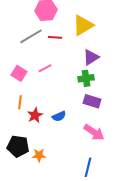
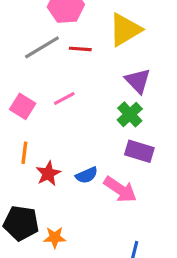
purple triangle: (91, 57) -> (138, 81), turned -42
green cross: (86, 78) -> (130, 114), turned -35
pink arrow: (94, 132) -> (120, 190), moved

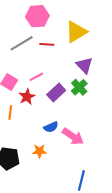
purple rectangle: (139, 151) -> (56, 93), moved, turned -60
red star: (48, 174) -> (27, 97), moved
orange star: (55, 237) -> (39, 151), moved

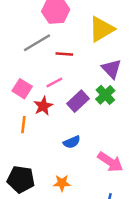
red line: (47, 44) -> (64, 54), moved
pink arrow: (73, 136) -> (110, 162), moved
orange star: (39, 151) -> (62, 183), moved

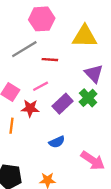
yellow triangle: (102, 29) -> (85, 36), turned 32
red star: (43, 106) -> (30, 108), turned 30

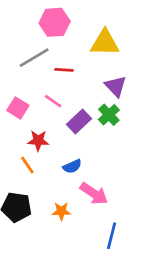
pink line: (41, 86) -> (53, 101), turned 63
red star: (30, 108) -> (38, 141), moved
orange line: (12, 126) -> (27, 165), moved, turned -42
pink arrow: (93, 160) -> (94, 194), moved

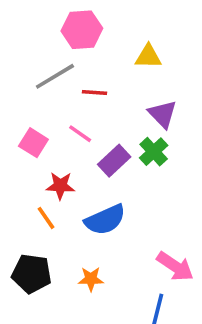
yellow triangle: (105, 43) -> (148, 57), size x0.7
blue semicircle: (72, 166) -> (105, 220), size x1.6
pink arrow: (94, 194) -> (175, 266), moved

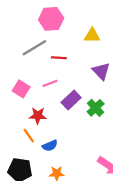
pink line: (80, 134) -> (50, 83), turned -56
green cross: (154, 152) -> (96, 108), moved
blue semicircle: (105, 220) -> (50, 146), moved, size x0.6

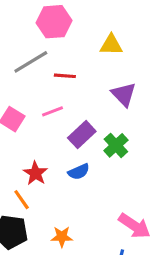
red star: (38, 116) -> (35, 173), moved, turned 30
orange line: (29, 136) -> (22, 200), moved
blue semicircle: (50, 146) -> (79, 172), moved

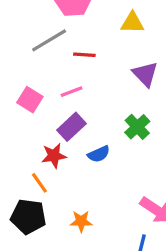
purple rectangle: (82, 135) -> (72, 127), moved
red star: (35, 173) -> (54, 156), turned 30

